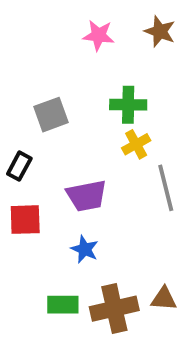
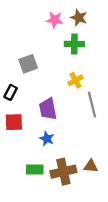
brown star: (160, 31) -> (79, 18), moved
green cross: (128, 105) -> (74, 44), moved
purple trapezoid: (87, 196) -> (48, 109), turned 90

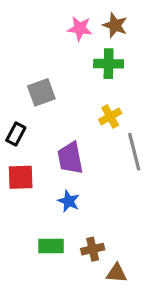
brown triangle: (91, 166) -> (117, 273), moved
brown cross: (63, 172) -> (93, 249), size x0.6

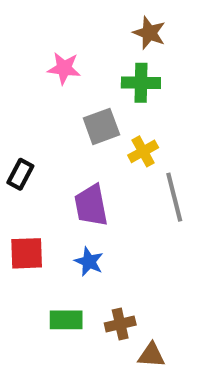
pink star: (80, 29) -> (64, 68), moved
gray square: (41, 92) -> (101, 126), moved
red square: (21, 177) -> (27, 253), moved

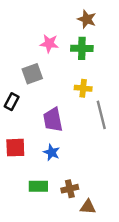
pink star: (64, 68) -> (49, 43), moved
gray square: (101, 126) -> (32, 74), moved
yellow cross: (143, 151) -> (83, 88), turned 35

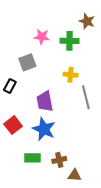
brown star: (87, 19) -> (87, 21), moved
red square: (15, 148) -> (13, 125), turned -36
blue star: (52, 152) -> (44, 129), size x1.6

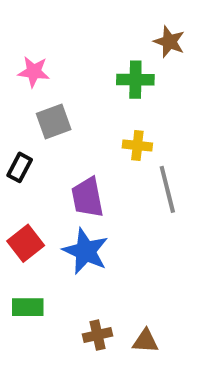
pink star: (42, 37) -> (34, 72), moved
green rectangle: (33, 158) -> (28, 307), moved
brown cross: (59, 160) -> (98, 335), moved

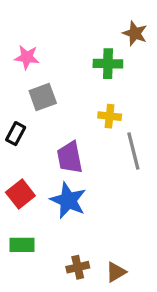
brown triangle: (145, 341) -> (116, 272), turned -35

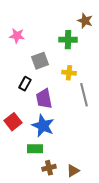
gray square: (43, 97) -> (40, 61), moved
black rectangle: (16, 134) -> (25, 84), moved
green rectangle: (22, 245) -> (35, 149), moved

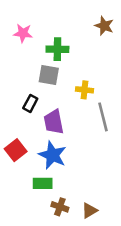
pink star: (17, 36) -> (23, 33), moved
green cross: (68, 40) -> (57, 49), moved
gray square: (40, 61) -> (49, 75), turned 30
brown cross: (49, 168) -> (60, 207), turned 32

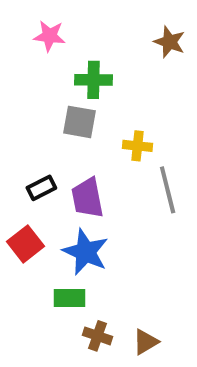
pink star: (23, 33) -> (49, 36), moved
black rectangle: (30, 103) -> (41, 188), moved, turned 35

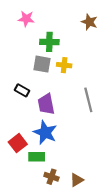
yellow cross: (138, 146) -> (64, 65), moved
black rectangle: (41, 188) -> (22, 90), moved, turned 56
red square: (25, 244) -> (18, 143), moved

